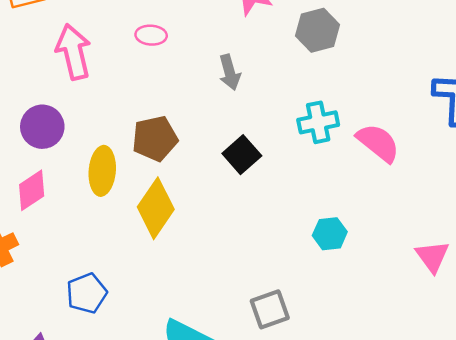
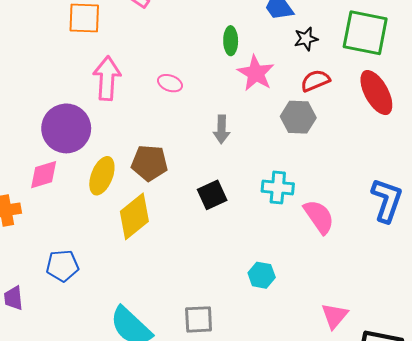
purple circle: (42, 127) -> (66, 128), size x1.4

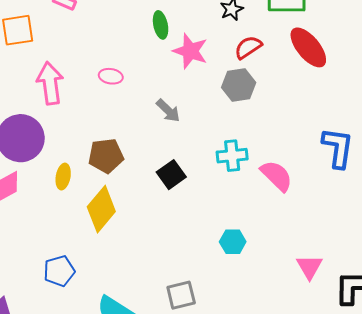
gray arrow: (222, 129) -> (168, 111), turned -36
yellow ellipse: (102, 176) -> (63, 177), size x0.7
blue pentagon: (62, 266) -> (59, 271), moved

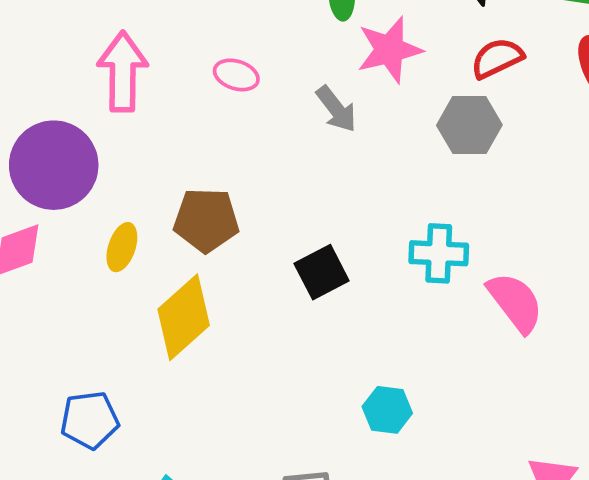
pink star: (190, 51) -> (389, 50), turned 30
gray arrow: (168, 111) -> (336, 109), moved
cyan hexagon: (233, 242) -> (387, 410), moved

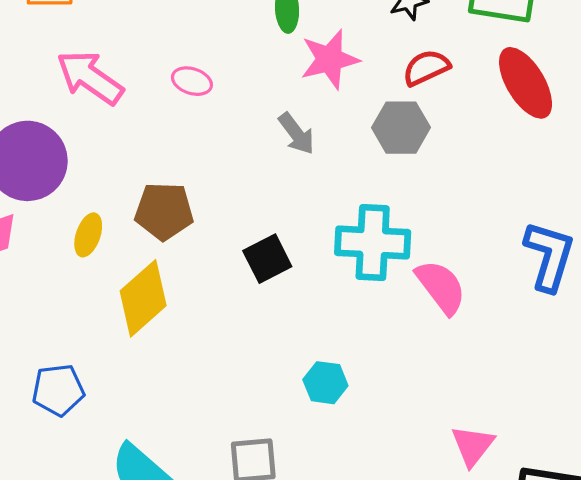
pink arrow: (123, 72) -> (90, 77), turned -56
gray arrow: (336, 109) -> (296, 134), moved
cyan cross: (439, 253) -> (373, 243), size x1.4

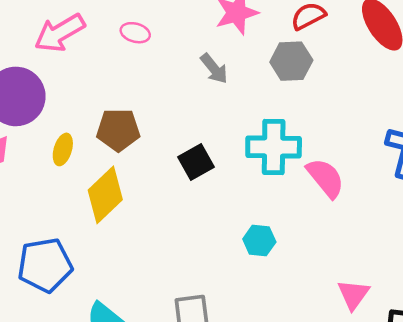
pink arrow: (90, 77) -> (60, 33), turned -63
cyan hexagon: (325, 383) -> (259, 241), moved
blue pentagon: (58, 390) -> (45, 265), size x1.4

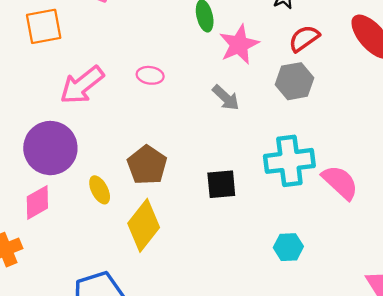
brown pentagon: (118, 130) -> (147, 165), turned -30
yellow ellipse: (63, 149) -> (100, 190), turned -36
black square: (196, 162) -> (221, 184), turned 32

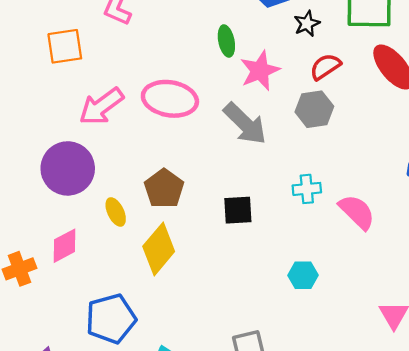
pink ellipse: (150, 75) -> (170, 99), size x2.0
gray arrow: (226, 98) -> (245, 124), size x1.6
cyan cross: (289, 161) -> (307, 189), size x0.6
pink diamond: (37, 202) -> (65, 246), moved

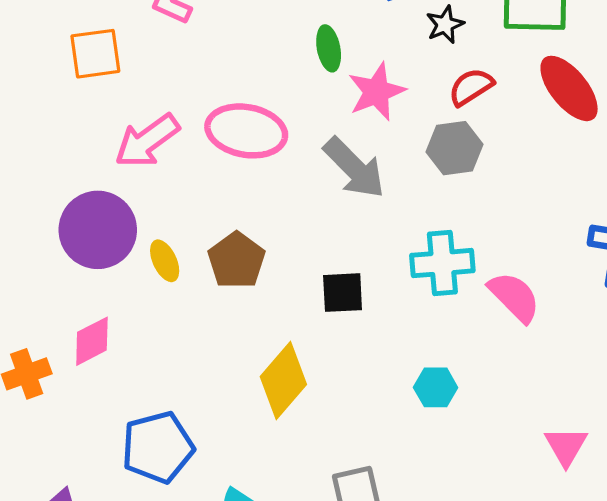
cyan cross: (307, 189) -> (442, 263), size x1.5
yellow ellipse: (116, 212) -> (165, 261), moved
yellow diamond: (159, 249) -> (283, 380), moved

